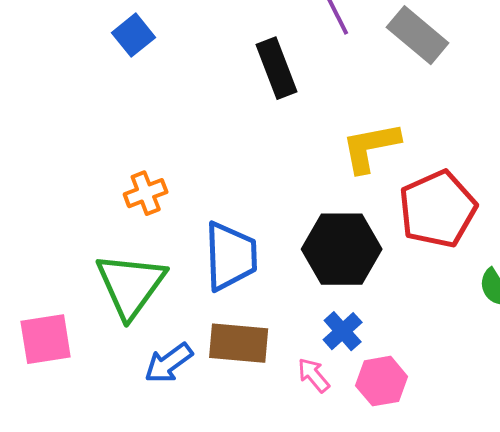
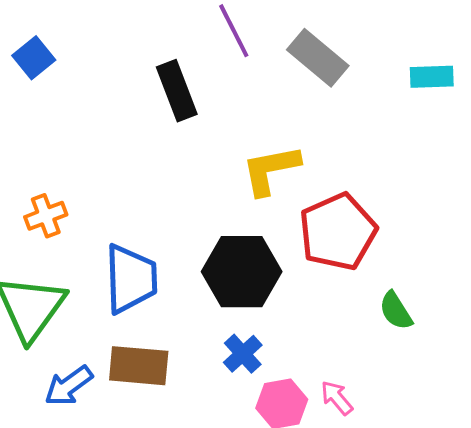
pink arrow: (314, 375) -> (337, 398), moved

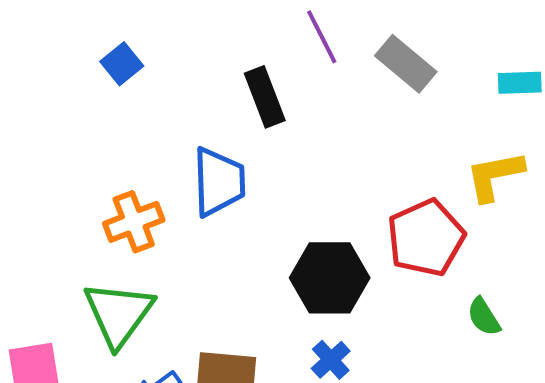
yellow L-shape: (271, 170) -> (495, 176), moved
orange cross: (46, 216) -> (134, 222), size x1.4
blue trapezoid: (131, 279) -> (219, 182), moved

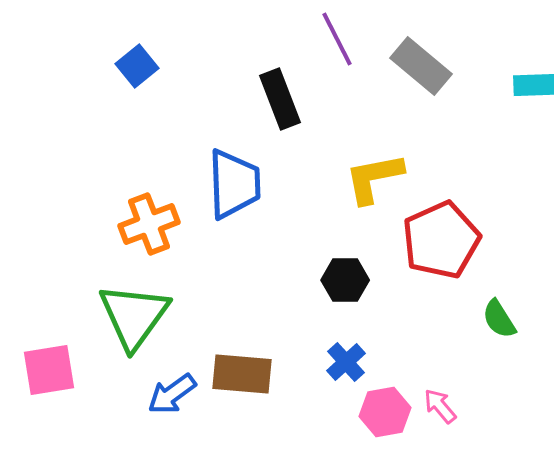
yellow L-shape: (495, 176) -> (374, 178), moved
black hexagon: (330, 278) -> (345, 280), size x0.6

